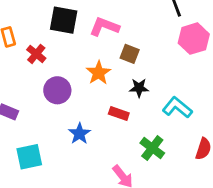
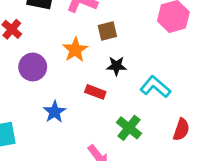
brown square: (130, 54) -> (107, 31), turned -36

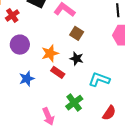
brown square: (107, 31) -> (77, 33), turned 32
orange star: (75, 50) -> (50, 53), moved
cyan L-shape: (155, 87) -> (99, 79), turned -35

